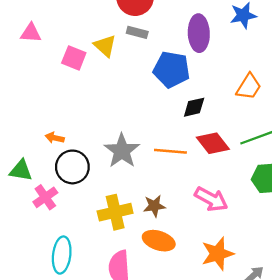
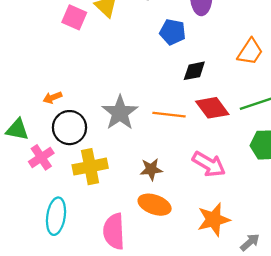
blue pentagon: (171, 69) -> (173, 32), size x0.7
orange arrow: (55, 138) -> (53, 98), turned -36
yellow cross: (115, 212) -> (90, 167), moved

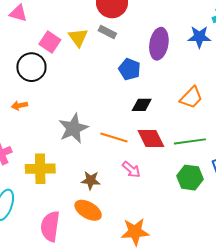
black circle: (69, 128) -> (31, 67), moved
pink arrow: (209, 164) -> (131, 169), moved, size x0.7

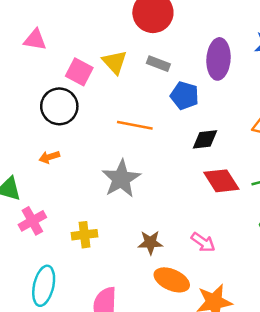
gray rectangle: (107, 32) -> (158, 64), moved
orange line: (114, 137) -> (135, 125), moved
yellow cross: (40, 169) -> (84, 235), size x0.7
pink arrow: (131, 169) -> (203, 242), moved
orange ellipse: (88, 210) -> (172, 280), moved

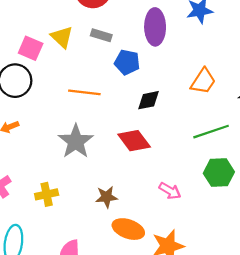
red diamond: (221, 181) -> (134, 141), moved
pink arrow: (203, 242) -> (170, 191), moved

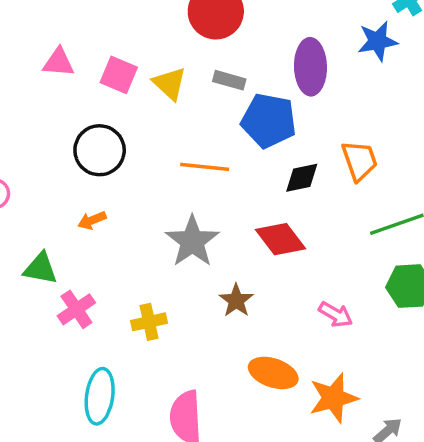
pink square: (31, 48) -> (119, 75), moved
blue pentagon: (127, 62) -> (269, 121), size x1.4
orange trapezoid: (203, 81) -> (359, 161), moved, turned -52
brown star: (106, 197) -> (236, 300), moved, turned -30

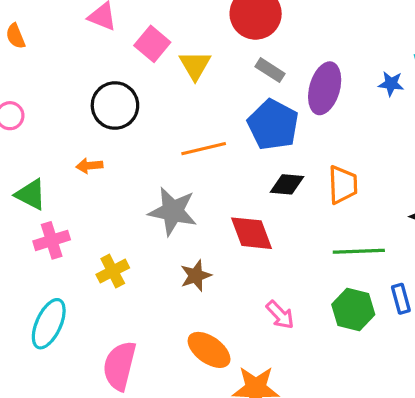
blue star: (378, 41) -> (391, 84), size x0.7
gray rectangle: (229, 80) -> (270, 70), moved
orange line: (205, 167) -> (204, 149), turned -36
gray star: (192, 241) -> (173, 211), turned 30
yellow cross: (149, 322) -> (113, 271), turned -32

